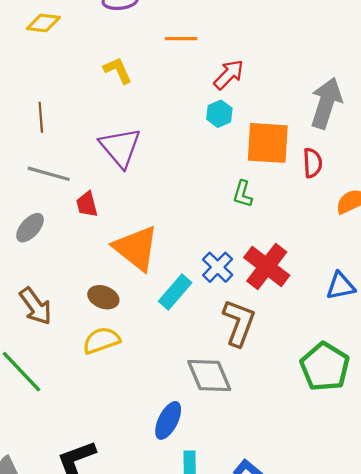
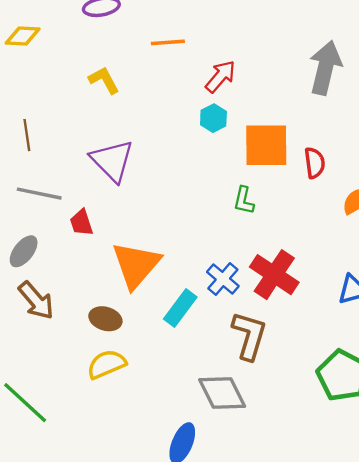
gray arrow: (326, 103) -> (325, 68), moved
orange triangle: (136, 248) -> (136, 265), turned 36
brown arrow: (36, 306) -> (36, 301), moved

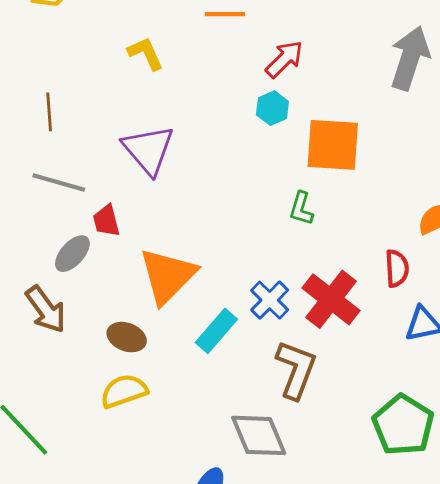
red semicircle: (315, 163) -> (397, 268), moved
gray ellipse: (24, 251) -> (72, 254), moved

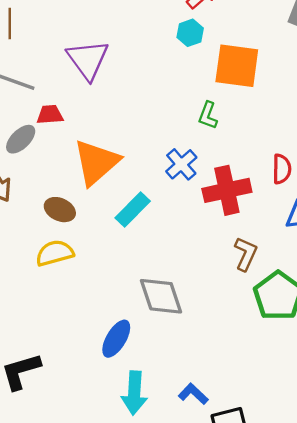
red trapezoid: (106, 221) -> (50, 115), turned 96
red cross: (331, 299) -> (227, 190), turned 36
blue cross: (270, 300) -> (181, 164), moved
brown L-shape: (296, 370) -> (246, 254), moved, size x0.7

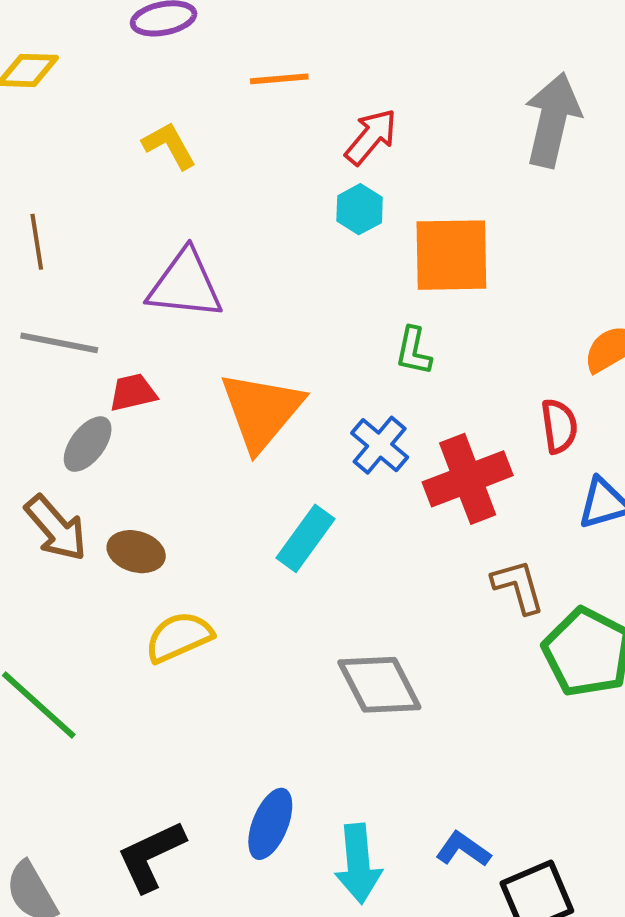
purple triangle: (88, 60) -> (185, 285), turned -39
orange triangle: (96, 162) -> (261, 411), moved
brown ellipse: (60, 210) -> (136, 552), moved
brown L-shape: (246, 254) -> (518, 586), turned -32
blue ellipse: (116, 339) -> (270, 824), moved

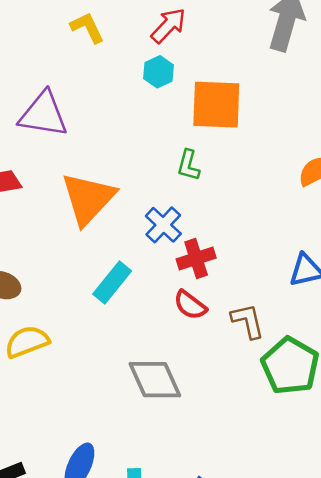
yellow L-shape: (169, 145) -> (87, 28), moved
red semicircle: (559, 426) -> (190, 305), moved, turned 132
red cross: (468, 479) -> (196, 259), moved, size x0.7

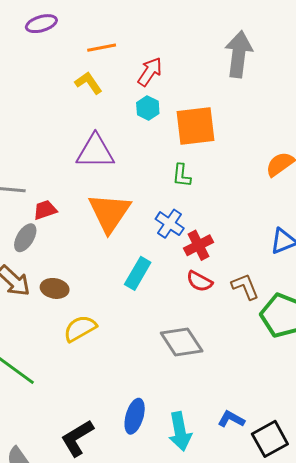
purple triangle: (43, 114) -> (95, 152), moved

